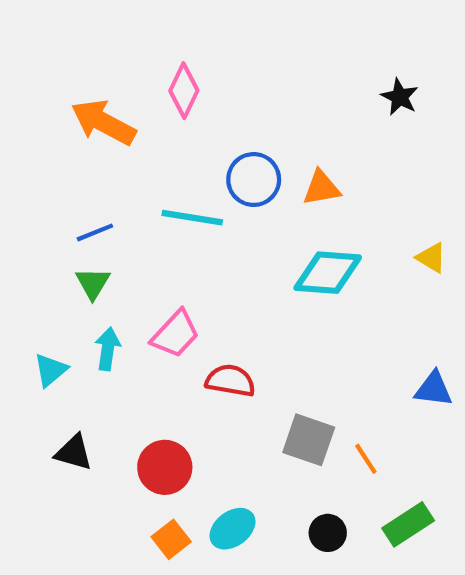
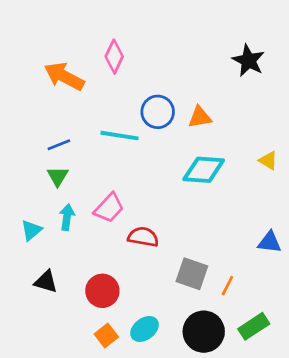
black star: (400, 97) -> (248, 61), size x1.4
orange line: (366, 459) -> (227, 286), turned 60
black circle: (328, 533) -> (204, 332), size x1.8

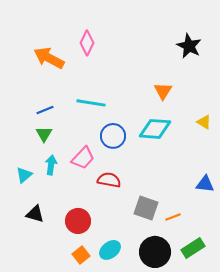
blue circle: (158, 112) -> (113, 136), moved
orange triangle: (200, 117) -> (163, 91), moved, turned -48
orange line: (227, 286) -> (173, 217), turned 42

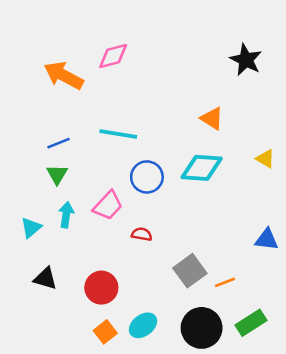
pink diamond: (87, 43) -> (113, 56), turned 50
orange triangle: (163, 91) -> (212, 118), turned -30
red semicircle: (109, 180) -> (142, 234), size x0.7
gray square: (146, 208) -> (190, 271), turned 35

